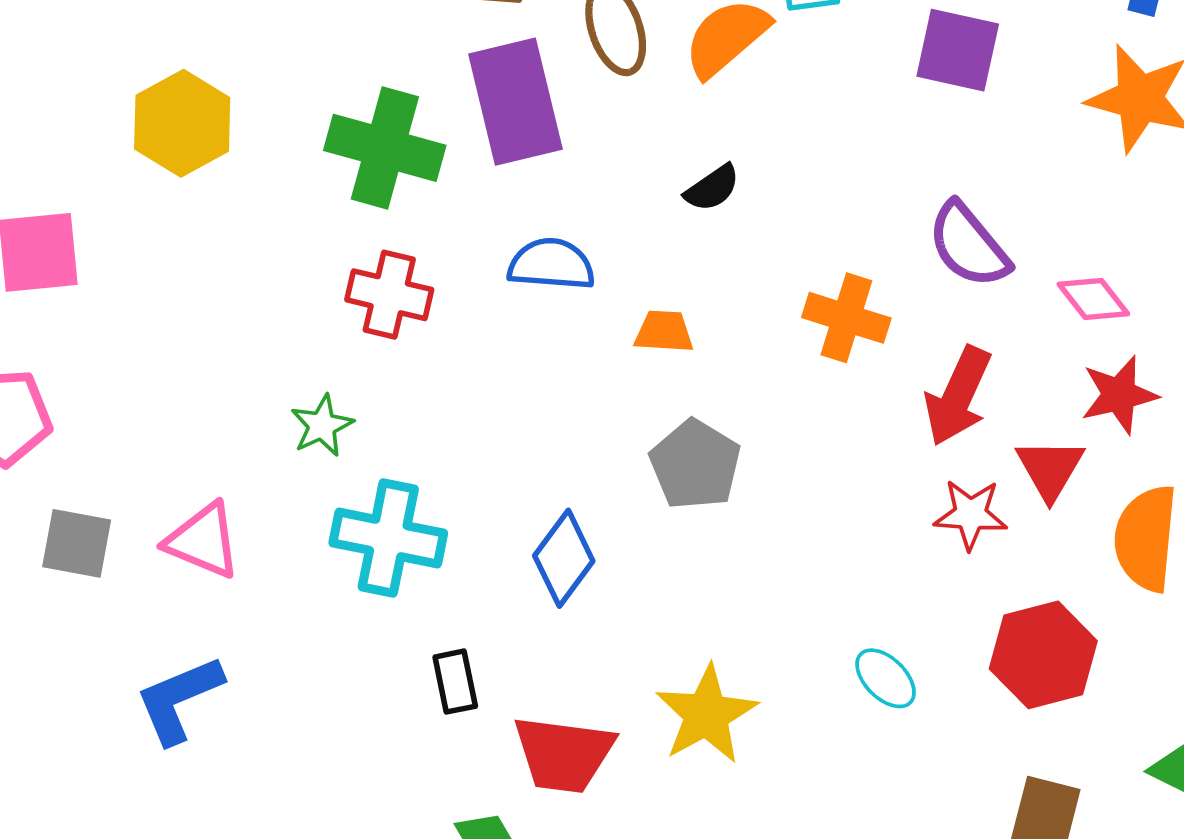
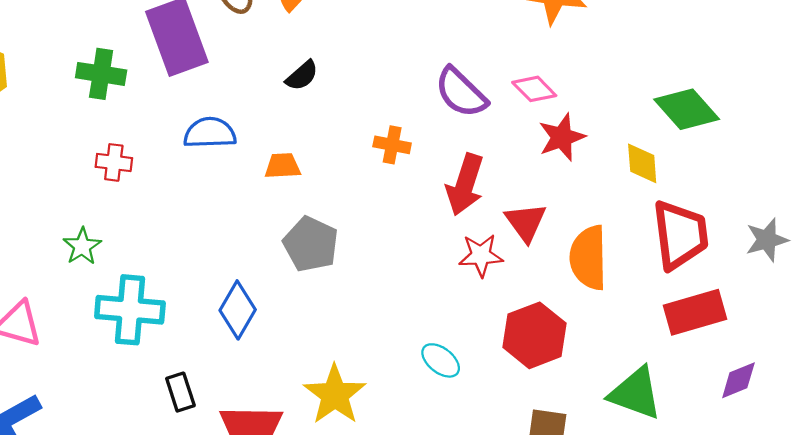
green cross: (385, 148) -> (101, 74), size x0.7
red cross: (389, 295) -> (114, 162), size x0.7
pink diamond: (1093, 299) -> (534, 89), moved
orange cross: (846, 318) -> (392, 145), size x0.7
red star: (1119, 395) -> (562, 137), moved

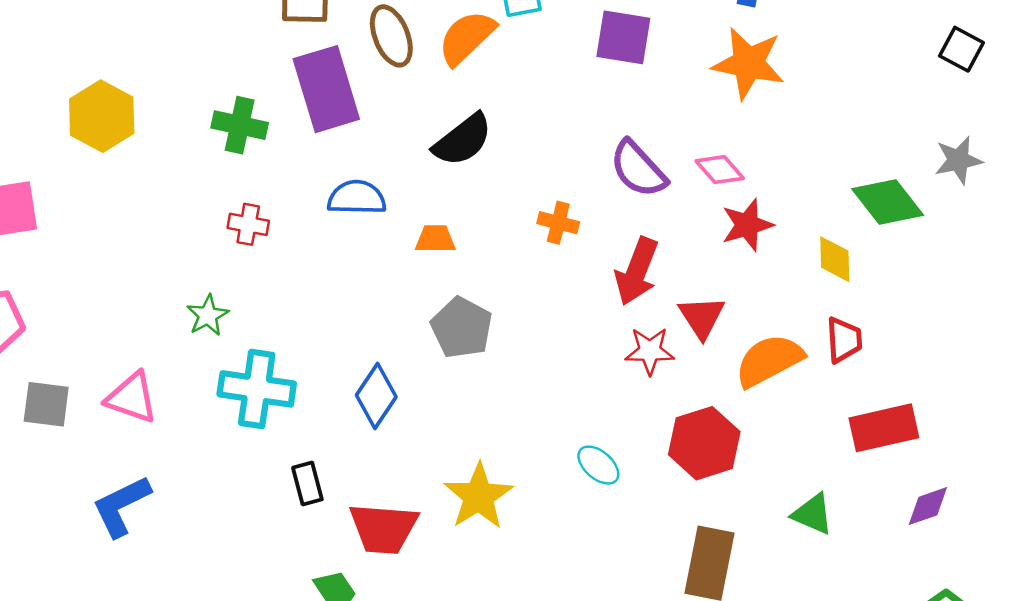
black semicircle: (302, 76) -> (463, 140), size x1.6
red trapezoid: (680, 235) -> (844, 340), moved, size x0.6
gray star: (767, 240) -> (958, 160), moved
orange semicircle: (588, 258) -> (769, 360), turned 60
green triangle: (635, 393) -> (813, 514), size x0.7

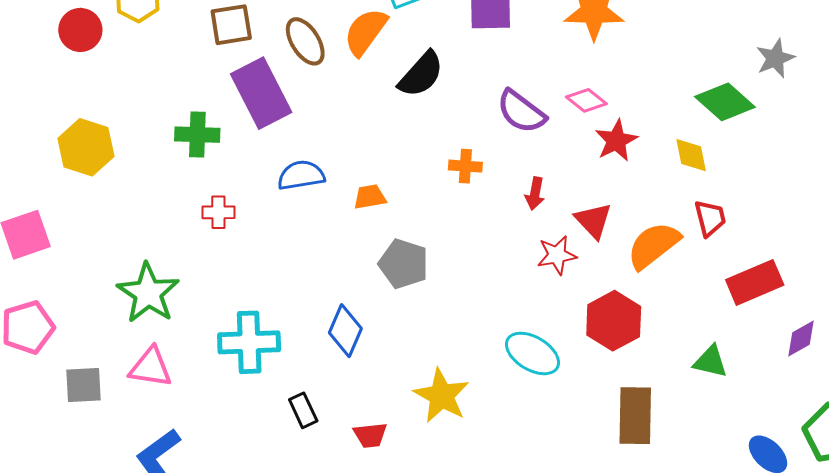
black semicircle: (463, 140) -> (421, 74), moved
red arrow: (637, 271) -> (535, 194), size x0.6
green star: (208, 315) -> (148, 293), moved, size x1.8
cyan ellipse: (598, 465) -> (532, 353), size x1.5
red trapezoid: (384, 528) -> (370, 435), size x0.6

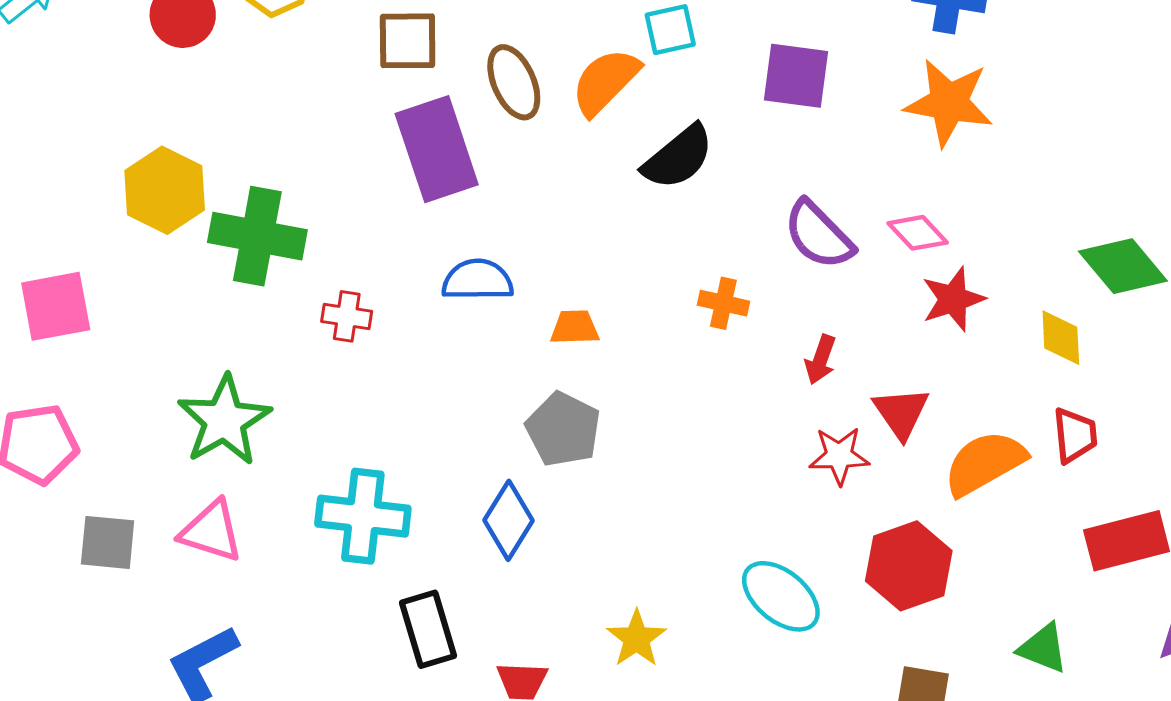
green cross: (197, 135) -> (257, 236), moved, size x1.4
gray pentagon: (404, 264) -> (563, 429), moved
yellow star: (442, 396) -> (636, 639), size x0.7
black rectangle: (303, 410) -> (428, 629), size x1.4

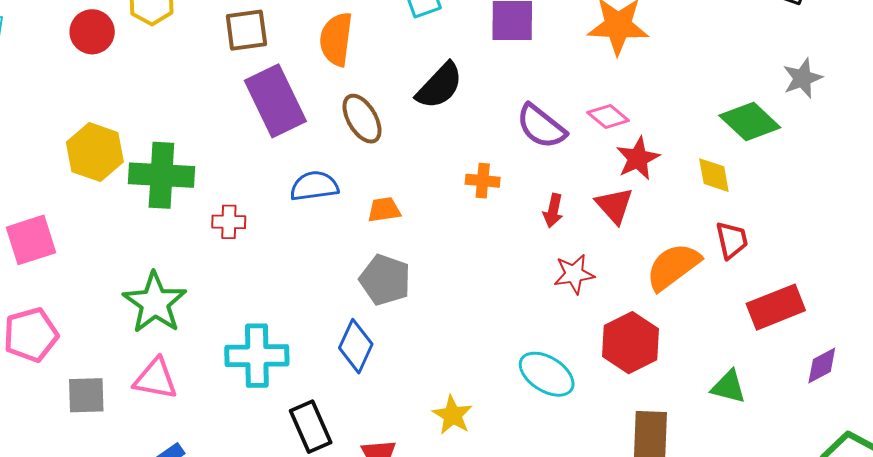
brown ellipse: (514, 82) -> (362, 119), moved
orange semicircle: (605, 82) -> (336, 39), moved, turned -30
red triangle: (901, 413) -> (614, 205), moved

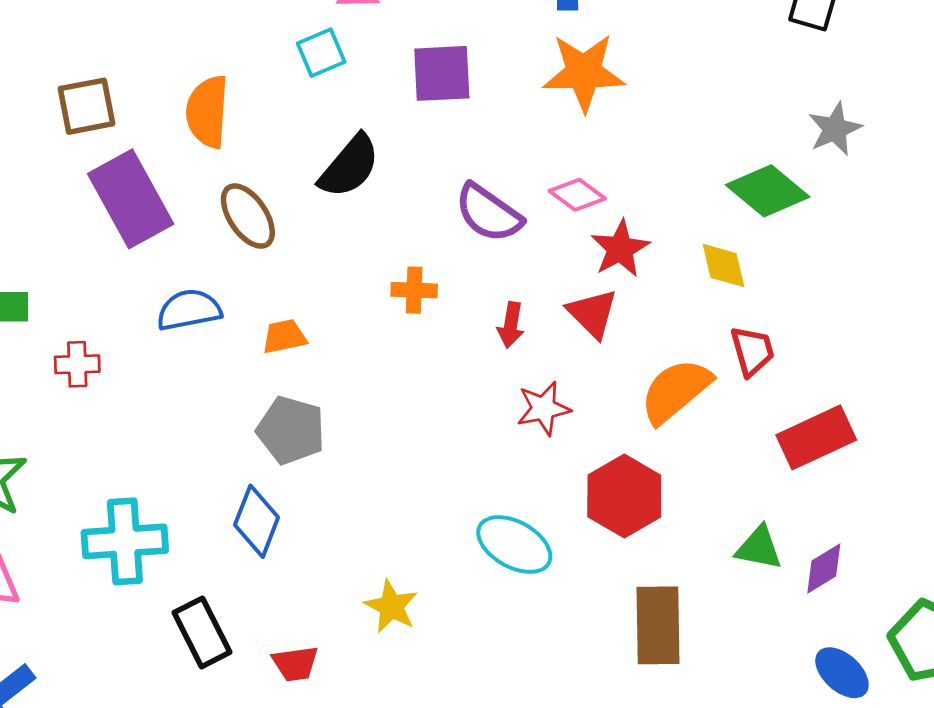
purple diamond: (822, 366) -> (824, 569), moved

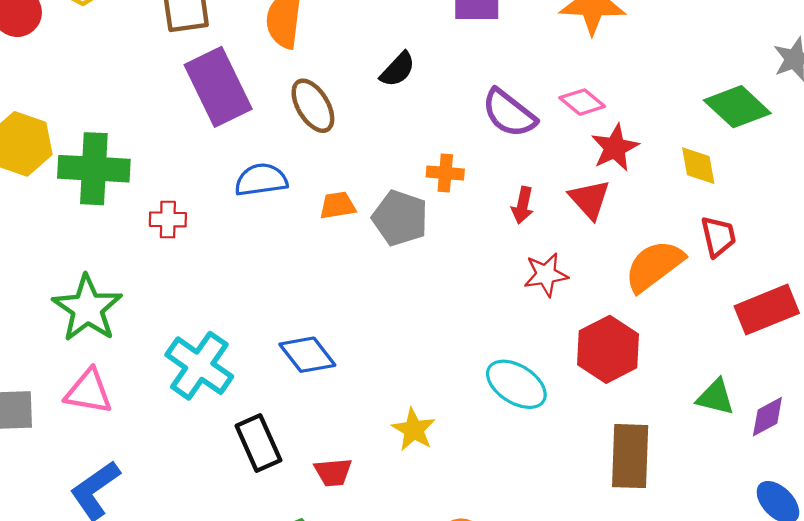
black semicircle: (349, 166) -> (398, 69), size x0.7
gray pentagon: (291, 430) -> (400, 218), moved
blue diamond: (257, 521) -> (307, 355), turned -62
cyan cross: (125, 541) -> (199, 366), turned 36

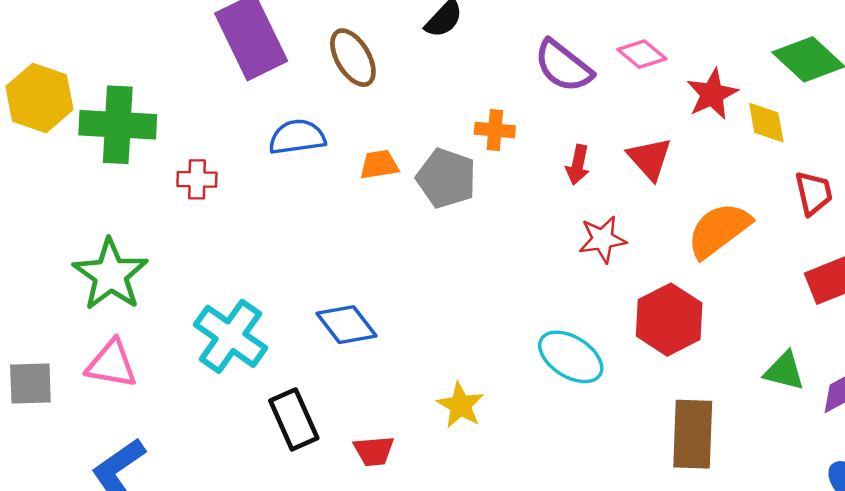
red star: (615, 148) -> (712, 94), moved
red trapezoid: (718, 237) -> (814, 193), moved

